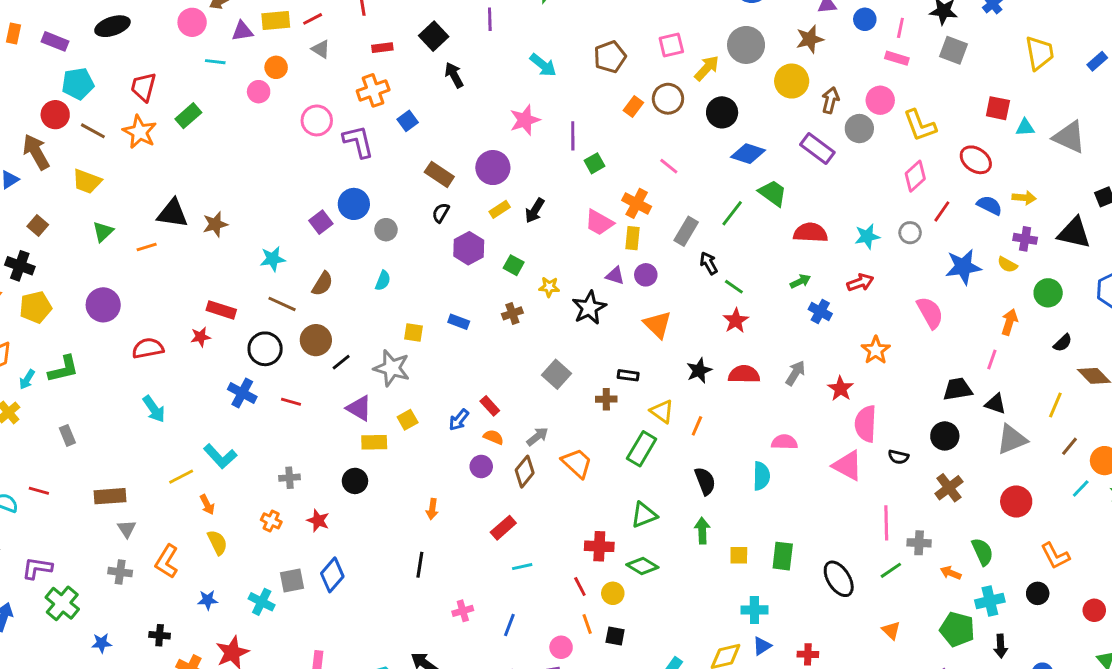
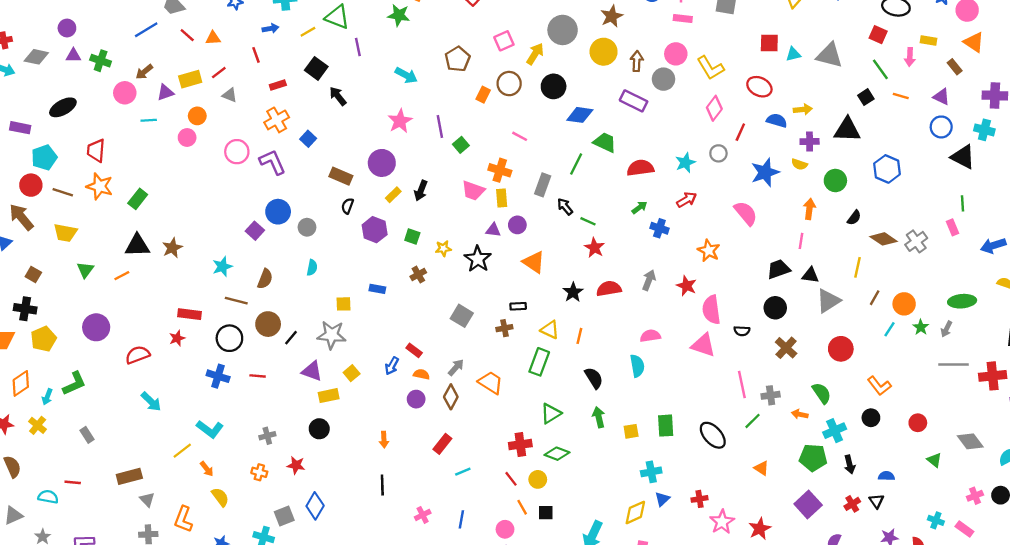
green rectangle: (188, 116) -> (138, 199), moved

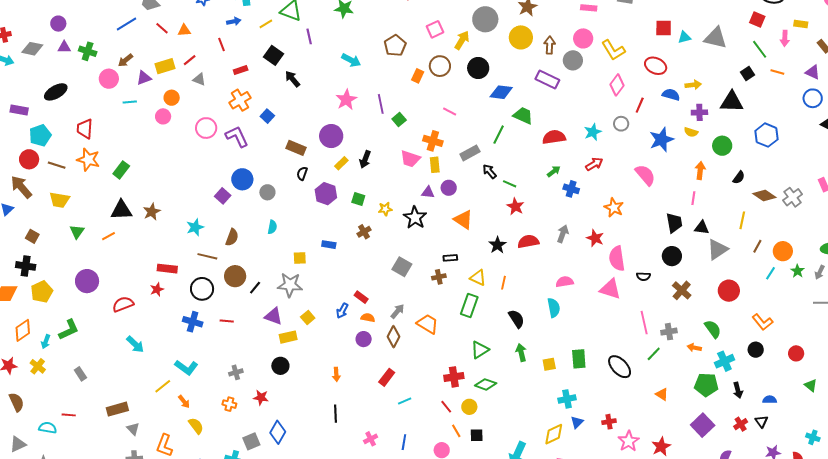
gray rectangle: (543, 185) -> (470, 153), turned 42
black trapezoid: (778, 269) -> (674, 223), turned 100

